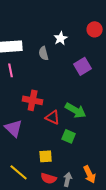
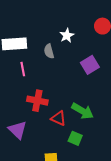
pink line: (11, 70) -> (23, 69), moved

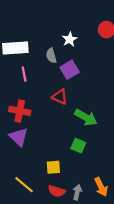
purple square: (90, 65) -> (70, 70), moved
red cross: (37, 101) -> (20, 111), moved
red triangle: (58, 118) -> (60, 97), moved

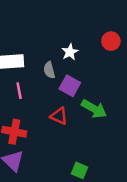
purple square: (70, 70) -> (70, 86), turned -30
green arrow: (86, 117) -> (94, 109), moved

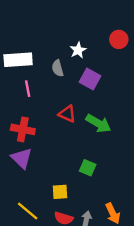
purple square: (70, 86) -> (90, 79), moved
green arrow: (94, 109) -> (98, 123), moved

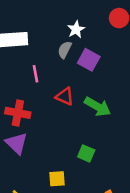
gray semicircle: (58, 68) -> (65, 50), moved, turned 42
pink line: (28, 89) -> (36, 74), moved

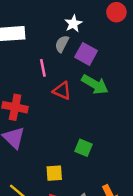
pink line: (36, 74) -> (43, 68), moved
green arrow: (98, 107) -> (95, 84), moved

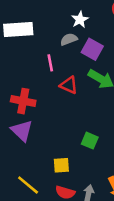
gray semicircle: (62, 44) -> (69, 39), turned 42

